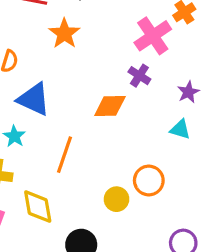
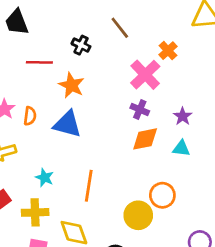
blue triangle: (34, 99) -> (67, 124), moved
orange diamond: (110, 106) -> (145, 139), moved
yellow circle: (117, 199) -> (138, 215), size x1.4

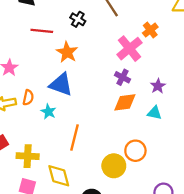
orange semicircle: (30, 116) -> (28, 97), moved
cyan star: (45, 178) -> (48, 112), moved

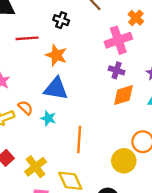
pink cross: (129, 49) -> (118, 40), turned 30
orange semicircle: (28, 97) -> (25, 108), turned -49
yellow cross: (28, 156) -> (36, 167), turned -30

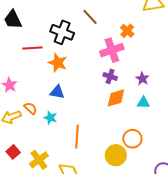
black cross: (61, 20) -> (62, 32), size x1.6
blue triangle: (56, 89) -> (57, 92), size x0.7

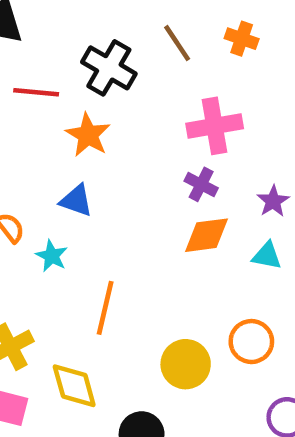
orange cross: (127, 31) -> (242, 39), moved, turned -32
orange circle: (132, 139) -> (251, 342), moved

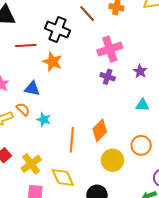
blue triangle: (76, 200) -> (32, 89), moved
purple star: (273, 201) -> (140, 71), moved
orange diamond: (207, 235) -> (100, 130), moved, turned -30

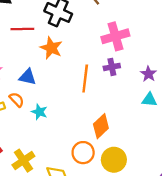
purple star: (140, 71) -> (148, 74), moved
purple cross: (108, 77) -> (112, 67), turned -32
orange line: (72, 140) -> (85, 78), moved
orange circle: (141, 145) -> (83, 153), moved

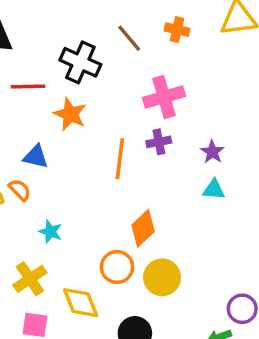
cyan star: (39, 112) -> (50, 232), moved

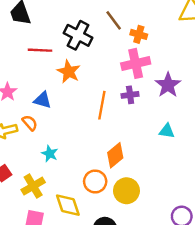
orange cross: (177, 30) -> (139, 34), moved
purple star: (212, 152) -> (168, 85), moved, size x1.5

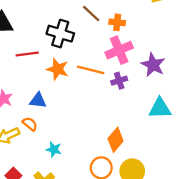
orange line: (102, 105) -> (91, 70), moved, turned -76
cyan triangle: (167, 131) -> (160, 108), size x1.5

